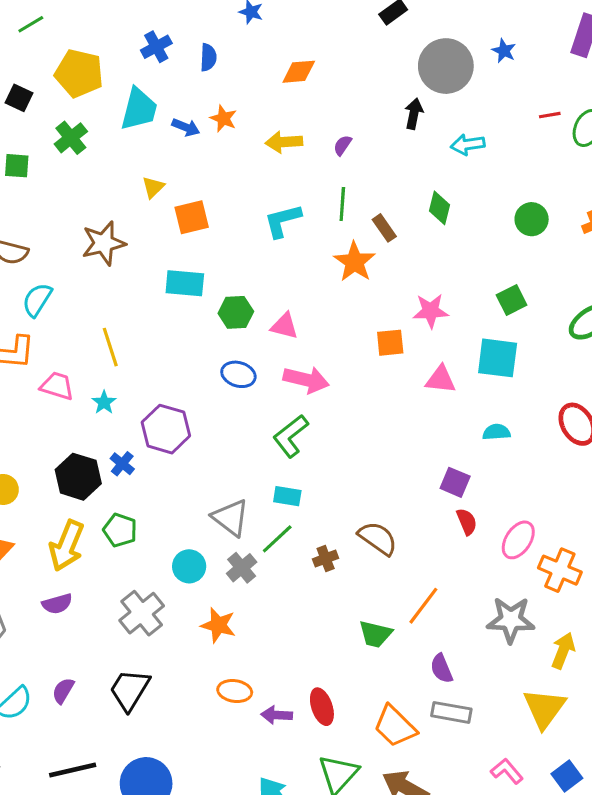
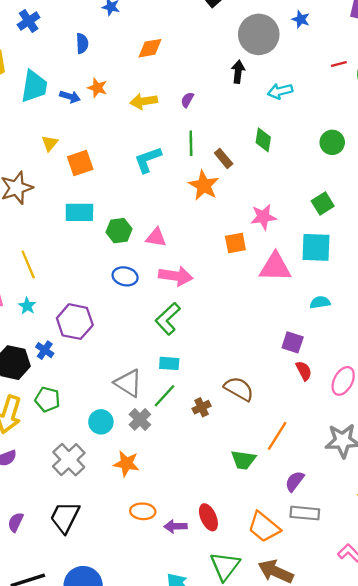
blue cross: (156, 47) -> (29, 21), moved
pink triangle: (441, 379) -> (275, 267), size x1.4
purple semicircle: (442, 669) -> (295, 481), turned 65

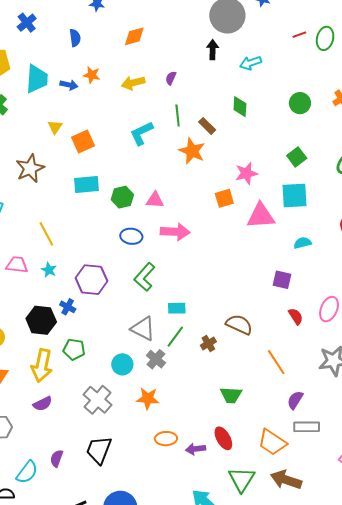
green L-shape: (168, 319) -> (145, 277), moved
red semicircle: (304, 371) -> (296, 316), moved
orange line: (277, 436) -> (276, 362), turned -60
green trapezoid: (243, 460) -> (231, 395), moved

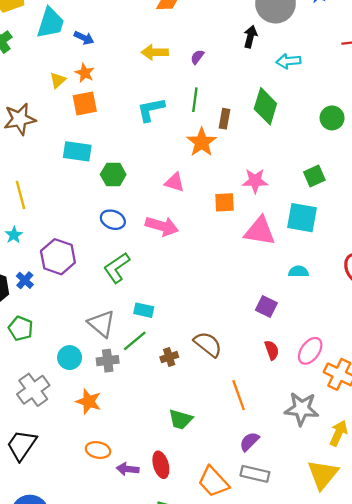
orange star: (92, 75) -> (85, 73), moved
green diamond: (240, 107) -> (265, 106), size x1.5
brown rectangle: (207, 126) -> (224, 119), turned 42
pink triangle: (155, 200) -> (175, 182), moved
gray cross: (156, 359) -> (108, 361), turned 30

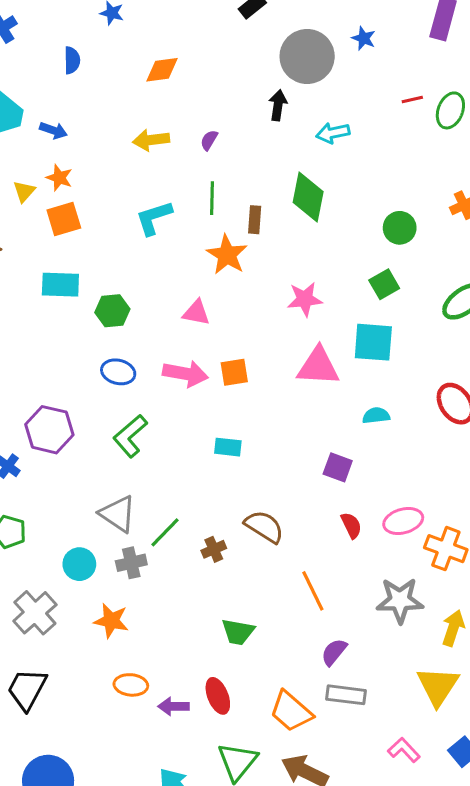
green circle: (332, 118) -> (400, 228), moved
orange square: (224, 202) -> (234, 372), moved
cyan rectangle: (144, 310) -> (228, 447), moved
pink ellipse: (310, 351) -> (403, 521), turned 44

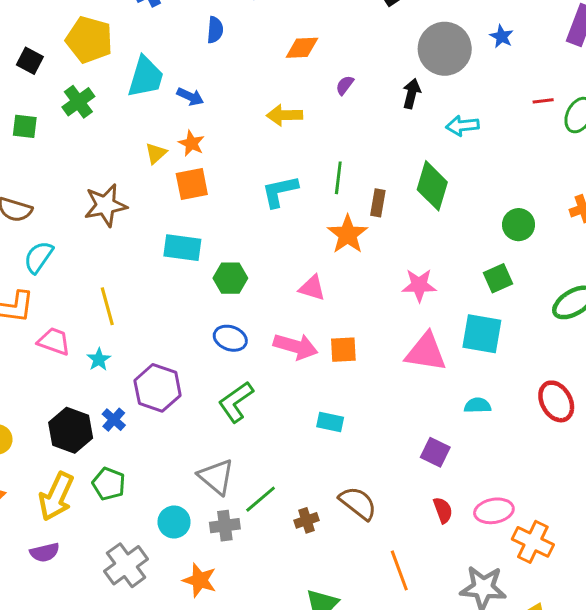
purple semicircle: (209, 140) -> (345, 85), moved

